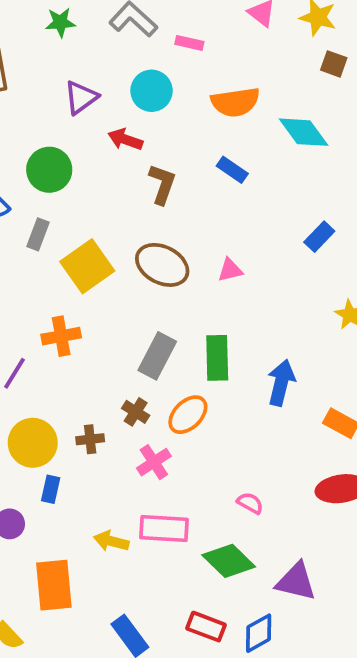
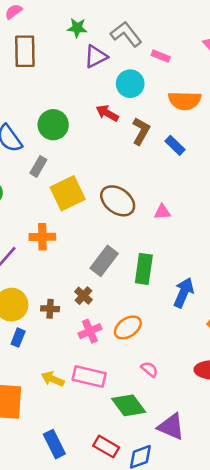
purple triangle: (81, 97) -> (96, 56), moved
brown L-shape: (162, 184) -> (141, 131), moved
orange ellipse: (188, 415) -> (128, 327), moved

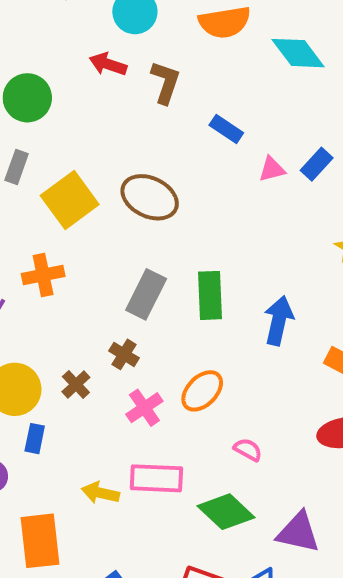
blue rectangle: (175, 145) -> (226, 129), moved
pink triangle: (162, 212) -> (272, 169), moved
brown cross: (50, 309) -> (76, 385), turned -36

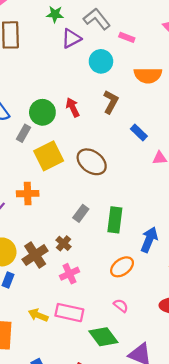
red arrow: (108, 64) -> (73, 107), moved, turned 36
green circle: (27, 98) -> (42, 112), moved
gray rectangle: (146, 294) -> (81, 213), size x0.7
brown cross: (76, 385) -> (35, 255), size x1.6
orange ellipse: (202, 391) -> (122, 267), moved

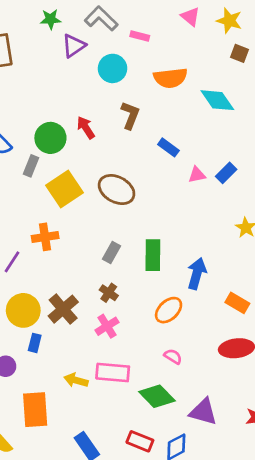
brown cross: (64, 243) -> (109, 293), moved

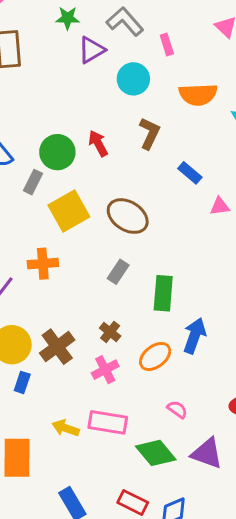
pink rectangle: (140, 36) -> (167, 45), turned 54
gray rectangle: (111, 253) -> (118, 272), moved
blue arrow: (197, 274) -> (194, 336), moved
orange ellipse: (169, 310) -> (155, 356), moved
purple triangle: (203, 412) -> (207, 453), moved

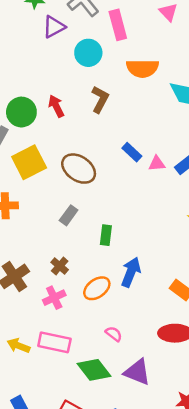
pink rectangle: (167, 45) -> (118, 25), size x1.6
blue rectangle: (190, 173) -> (132, 152), moved
green rectangle: (163, 293) -> (106, 235), size x0.7

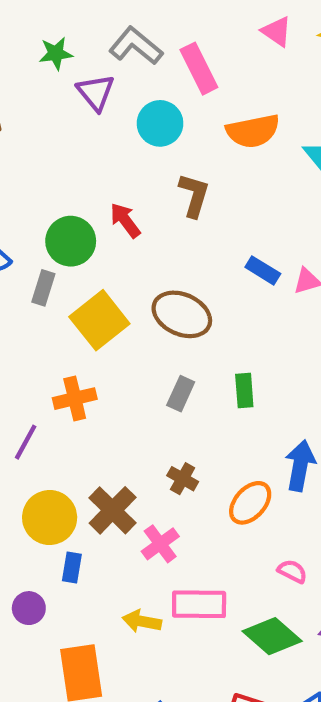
purple triangle: (54, 27) -> (96, 92), turned -30
green rectangle: (106, 235) -> (244, 391), moved
pink cross: (54, 298) -> (160, 544), moved

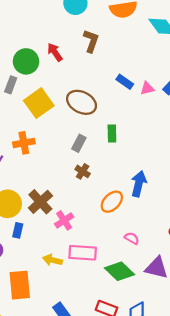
green rectangle: (244, 391) -> (112, 134), moved
brown cross: (183, 479) -> (83, 171), moved

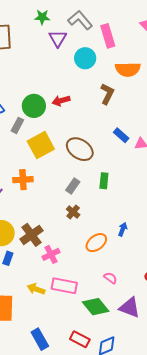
brown L-shape: (91, 41) -> (107, 94), moved
red arrow: (55, 52) -> (61, 101), turned -78
blue arrow: (139, 184) -> (123, 229), size x0.6

